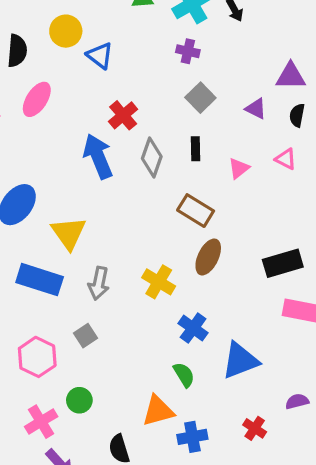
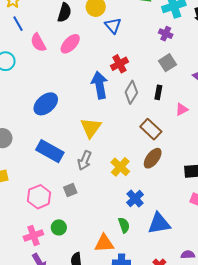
yellow triangle: (69, 233) -> (91, 128), moved

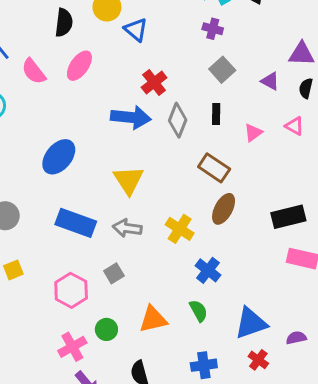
blue arrow: (100, 85) -> (131, 117), turned 116
gray arrow: (85, 160) -> (127, 228), turned 84
blue triangle: (159, 224) -> (251, 323), moved
orange triangle: (104, 243) -> (153, 319), moved

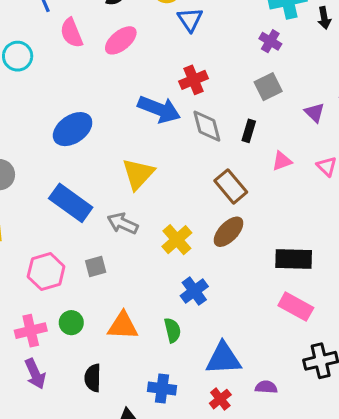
gray diamond: (178, 120) -> (207, 126), turned -52

